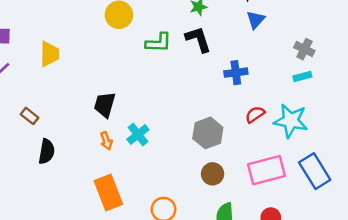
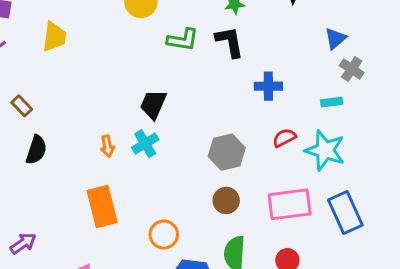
blue triangle: (256, 20) -> (335, 39), moved
cyan rectangle: (302, 77) -> (332, 102), moved
black trapezoid: (105, 105) -> (153, 104), moved

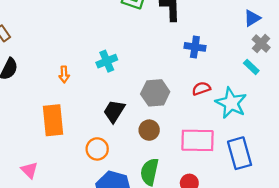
cyan rectangle: (332, 102) -> (251, 67), moved, turned 42
black trapezoid: (153, 104) -> (114, 111), moved
cyan cross: (145, 144) -> (107, 61), moved

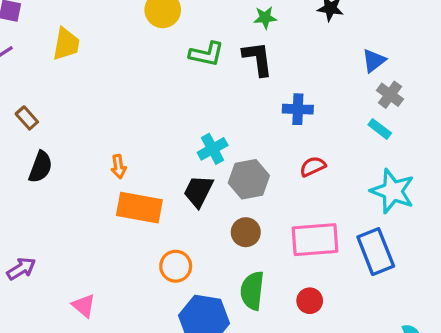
cyan cross: (107, 61) -> (213, 149), moved
cyan star: (231, 103) -> (393, 191), moved
black trapezoid: (114, 111) -> (198, 191), moved
orange rectangle: (53, 120) -> (139, 208), moved, turned -68

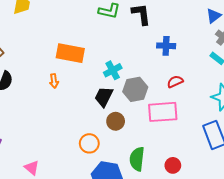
orange rectangle: (139, 208) -> (70, 53), moved
brown circle: (246, 232) -> (116, 121), moved
pink rectangle: (315, 240) -> (163, 112), moved

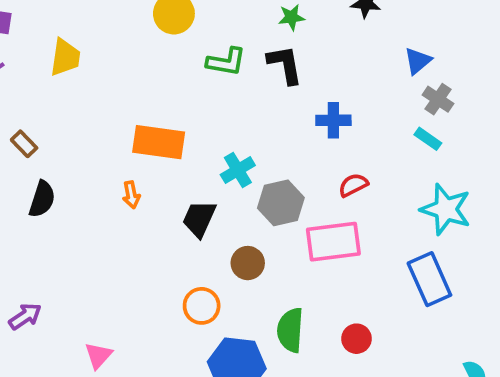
black trapezoid: (104, 97) -> (199, 219), moved
pink triangle: (32, 168) -> (98, 355), turned 35

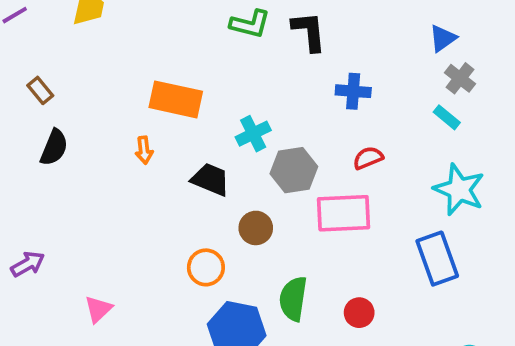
black trapezoid: (199, 219) -> (210, 180), turned 84

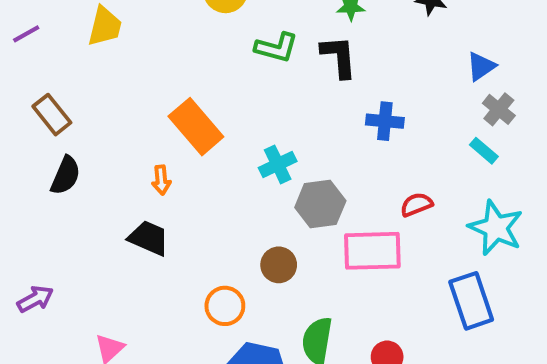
brown rectangle: (40, 90) -> (52, 115), size x1.4
orange rectangle: (176, 99) -> (196, 127), turned 36
red semicircle: (368, 158) -> (416, 205), moved
black trapezoid: (210, 180) -> (149, 238), moved

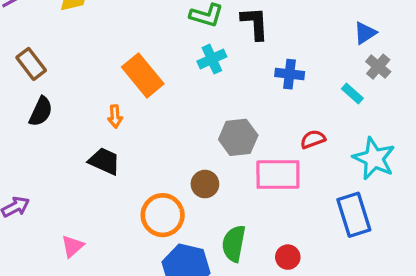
cyan rectangle: (484, 151) -> (352, 93), moved
cyan cross: (278, 164) -> (212, 59), moved
orange circle: (225, 306) -> (163, 215), size x1.4

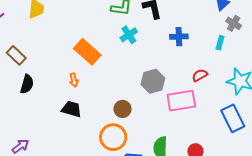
cyan rectangle: (352, 93) -> (220, 43), turned 72
brown circle: (205, 184) -> (123, 109), moved

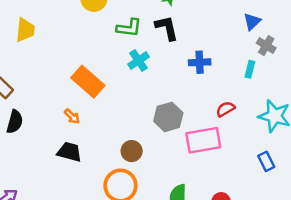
orange arrow: (74, 80) -> (72, 116), turned -32
blue rectangle: (233, 118) -> (266, 161), size x0.6

